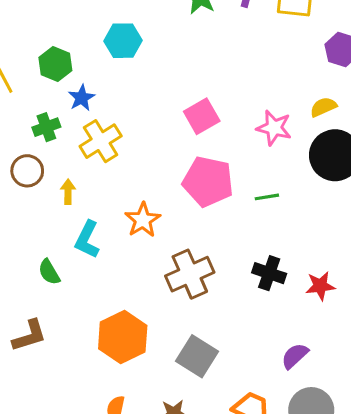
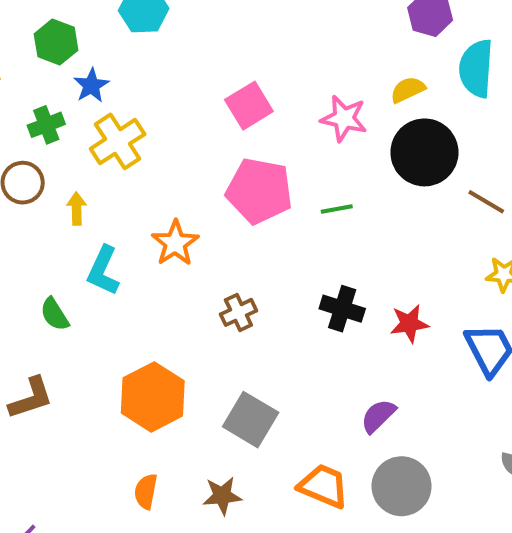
brown cross: (190, 274) -> (238, 312), size x0.6

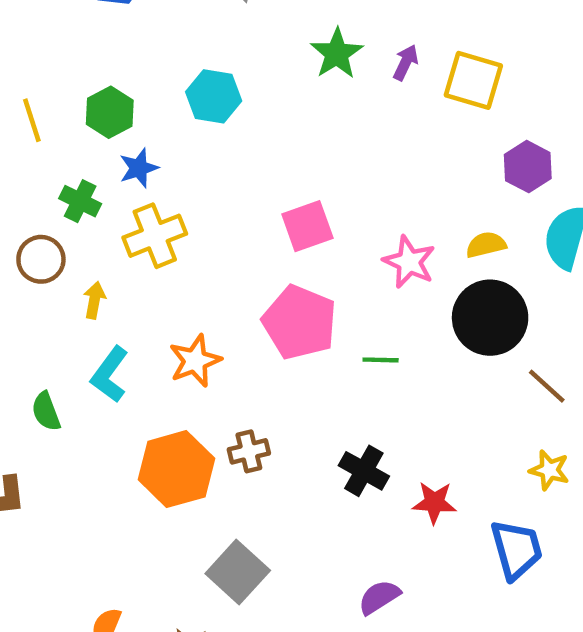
green cross: (46, 125) -> (80, 201), turned 36
orange hexagon: (153, 397) -> (176, 469), moved

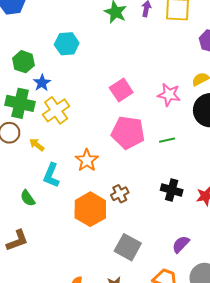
green cross: (80, 201) -> (20, 103), size x1.6
yellow arrow: (94, 300) -> (37, 145), turned -49
purple semicircle: (379, 597) -> (181, 244), moved

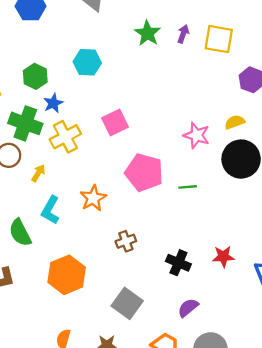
pink square: (121, 90) -> (115, 123), moved
yellow arrow: (37, 145) -> (38, 173), turned 77
black cross: (172, 190) -> (178, 263), moved
green semicircle: (28, 198) -> (20, 233), size x1.4
orange hexagon: (90, 209) -> (67, 275), moved

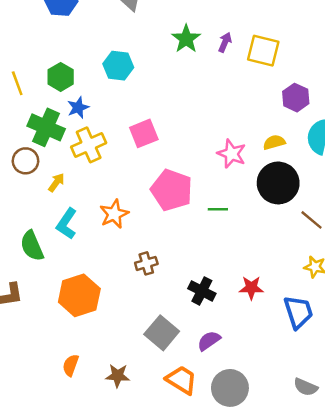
gray square: (127, 303) -> (162, 333), moved

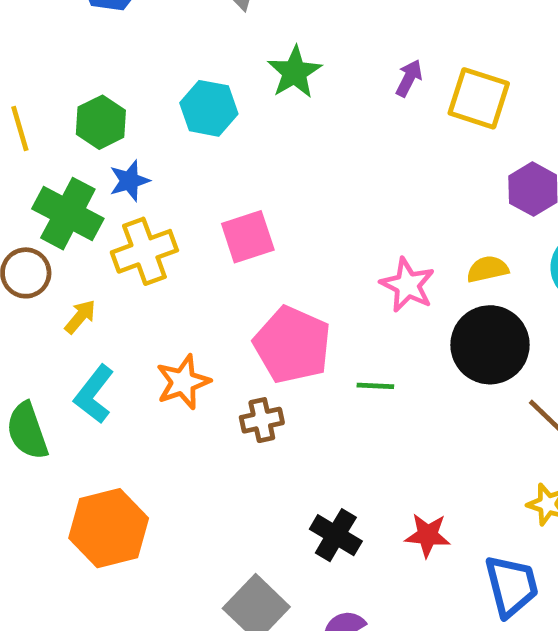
green star: (186, 39) -> (295, 72), moved
brown cross: (146, 263) -> (262, 420), moved

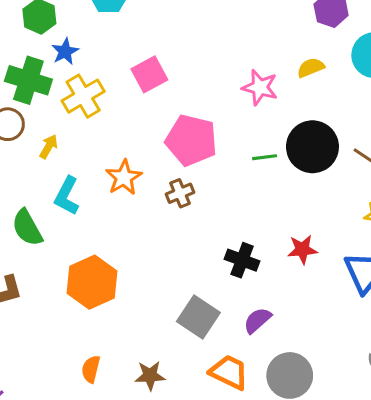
black circle: (490, 345) -> (312, 147), moved
green line: (375, 386) -> (265, 157), moved

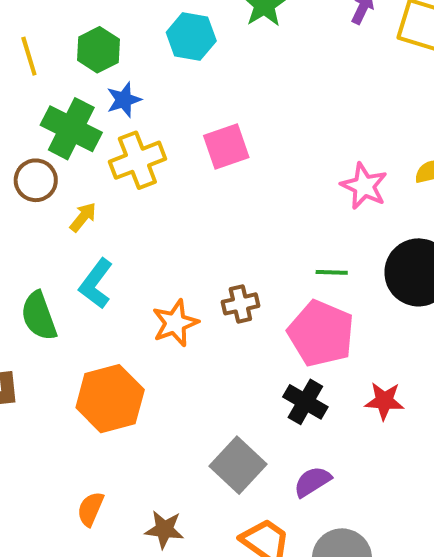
pink pentagon: (191, 140) -> (321, 333), moved
green line: (265, 157) -> (332, 272), moved
orange star: (124, 177) -> (175, 323), moved

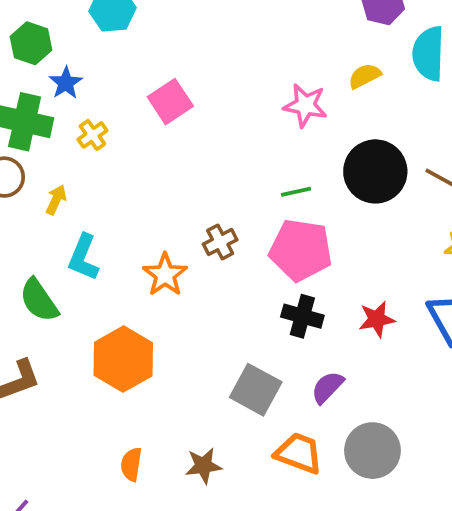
yellow cross: (137, 160) -> (92, 135), size x0.6
red star: (384, 401) -> (377, 319), moved

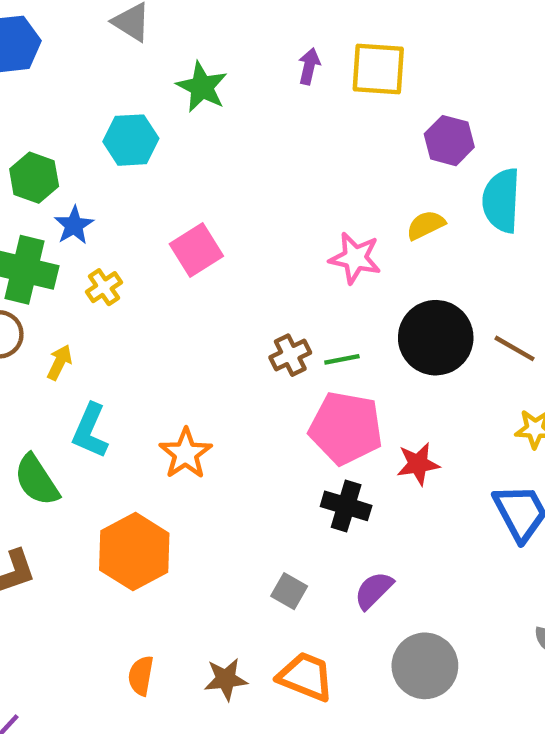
brown cross: (220, 242) -> (290, 355), moved
red star: (377, 319) -> (418, 464), moved
gray square: (256, 390) -> (289, 591), size x0.6
orange trapezoid: (299, 453) -> (306, 677), moved

